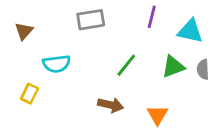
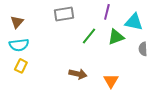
cyan semicircle: (57, 64) -> (19, 45), moved
green line: (126, 65) -> (89, 36), moved
green triangle: (173, 67) -> (116, 37), moved

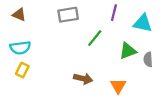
brown triangle: (17, 22) -> (19, 15), moved, turned -48
green triangle: (116, 37) -> (128, 51), moved
gray semicircle: (143, 49) -> (148, 59), moved

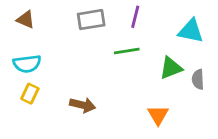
purple line: (114, 13) -> (135, 17), moved
green line: (95, 38) -> (127, 51), turned 42
brown arrow: (83, 79) -> (83, 105), moved

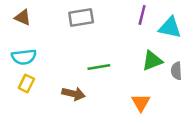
purple line: (135, 17) -> (142, 15), moved
green line: (127, 51) -> (99, 67), moved

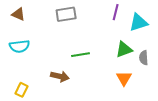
cyan triangle: (170, 28) -> (138, 23), turned -30
yellow rectangle: (26, 84) -> (22, 90), moved
orange triangle: (141, 103) -> (124, 78), moved

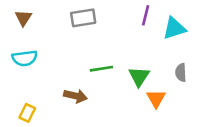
brown triangle: (18, 14) -> (23, 18), turned 40
green triangle: (124, 49) -> (139, 76), moved, turned -36

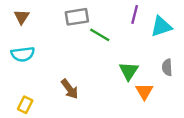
green line: (101, 69) -> (100, 35), moved, turned 40
brown arrow: (75, 96) -> (70, 89), turned 40

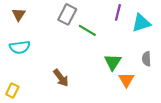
gray rectangle: (77, 17) -> (67, 14), turned -54
yellow rectangle: (25, 105) -> (12, 91), moved

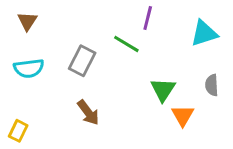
purple line: (118, 12) -> (148, 18), moved
gray rectangle: (67, 14) -> (82, 61), moved

